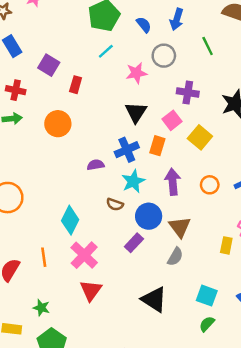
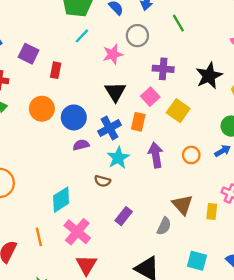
blue circle: (149, 216) -> (74, 117), moved
cyan diamond: (70, 220) -> (61, 200), turned 36
brown triangle: (180, 227) -> (182, 205), moved

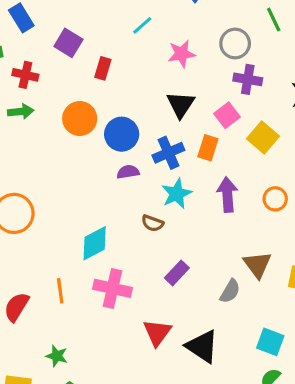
gray circle: (137, 36) -> (235, 44), moved
pink cross: (77, 232) -> (112, 288), turned -32
red triangle: (86, 265) -> (157, 333), moved

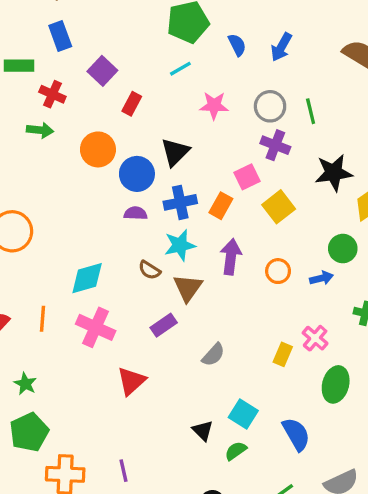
green line: (274, 20) -> (311, 111), moved
black triangle: (181, 105) -> (175, 152), moved
brown triangle: (257, 265) -> (188, 288), moved
black triangle: (202, 346) -> (203, 431), moved, size x0.6

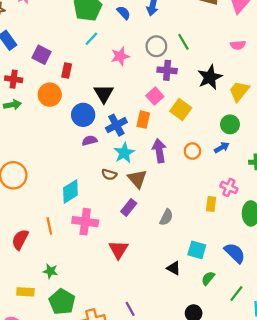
orange circle: (98, 149) -> (50, 95), moved
green semicircle: (236, 451) -> (208, 278), moved

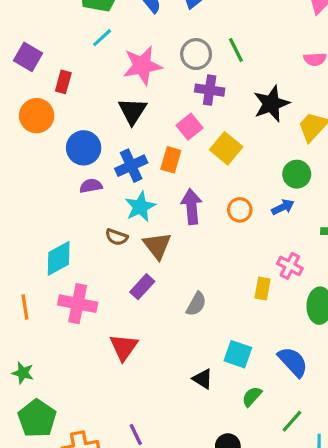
pink star: (120, 56) -> (142, 66), size x1.4
black triangle: (104, 94) -> (132, 111), moved

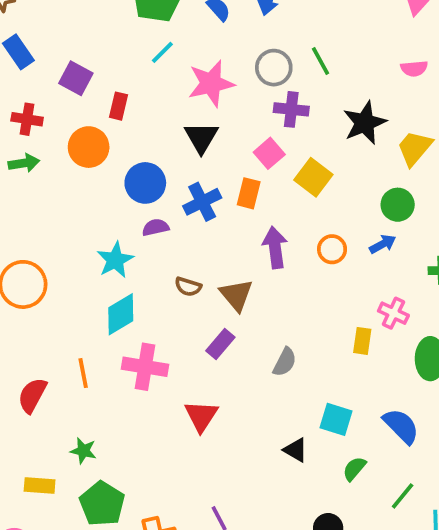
cyan star: (140, 207) -> (115, 260), moved

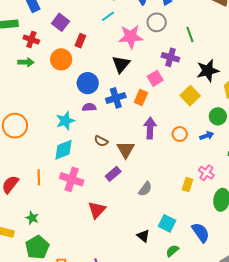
gray circle: (274, 68) -> (157, 22), moved
yellow square: (313, 177) -> (190, 96), moved

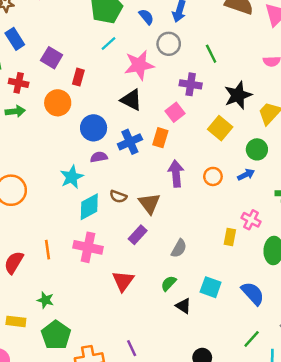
black triangle: (121, 64) -> (131, 100), turned -36
cyan diamond: (63, 150) -> (89, 207), moved
green semicircle: (172, 251) -> (169, 283), moved

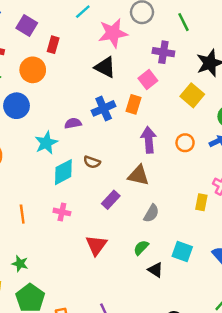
blue circle: (94, 128) -> (17, 106), moved
brown triangle: (149, 203) -> (138, 175), moved, turned -40
pink cross: (88, 247) -> (62, 212), size x0.6

